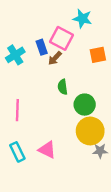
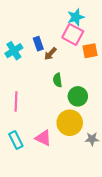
cyan star: (82, 19) -> (76, 17), turned -30
pink square: (61, 38) -> (73, 34), moved
yellow circle: (90, 131) -> (70, 123), moved

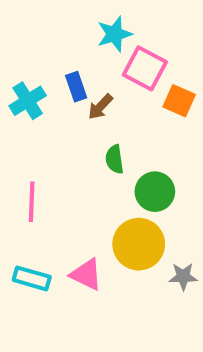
cyan star: (76, 17) -> (114, 34), moved
orange square: (90, 51) -> (179, 101), turned 35
cyan rectangle: (16, 140) -> (32, 278), turned -48

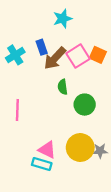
pink square: (145, 68) -> (78, 56), moved, turned 30
brown arrow: (100, 107) -> (55, 58), size x1.6
yellow circle: (139, 244) -> (80, 147), moved
cyan rectangle: (32, 278) -> (42, 164), moved

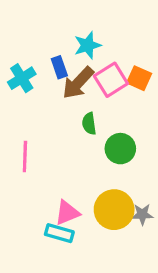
cyan star: (63, 19) -> (87, 45), moved
pink triangle: (47, 150) -> (67, 213), turned -48

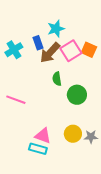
pink line: (25, 156) -> (16, 100), turned -72
yellow circle: (114, 210) -> (73, 134), size x0.7
pink triangle: (67, 213) -> (43, 136), turned 42

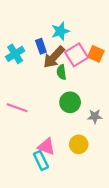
green semicircle: (57, 79) -> (61, 72), moved
green circle: (77, 95) -> (70, 102), moved
gray star: (91, 137) -> (95, 116), moved
cyan rectangle: (38, 149) -> (41, 161), turned 48

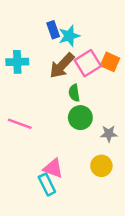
blue rectangle: (41, 46) -> (53, 30), moved
cyan cross: (15, 54) -> (17, 62), turned 30
green semicircle: (61, 72) -> (74, 93), moved
yellow circle: (79, 144) -> (101, 166), moved

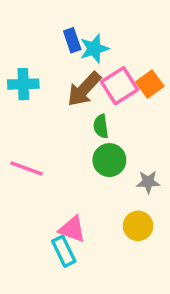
orange square: (110, 62) -> (150, 84), turned 30

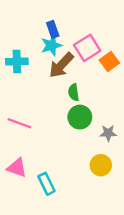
cyan star: (94, 49) -> (51, 45), moved
pink square: (119, 86) -> (87, 48), moved
pink triangle: (72, 229) -> (17, 168), moved

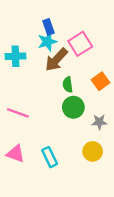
orange square: (109, 61) -> (101, 81), moved
cyan rectangle: (46, 184) -> (50, 157), moved

